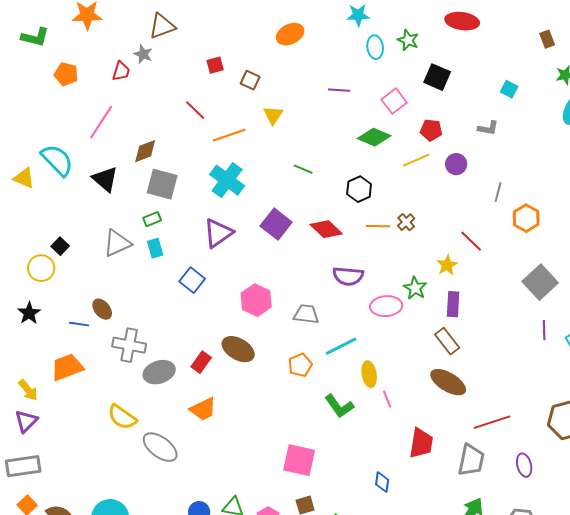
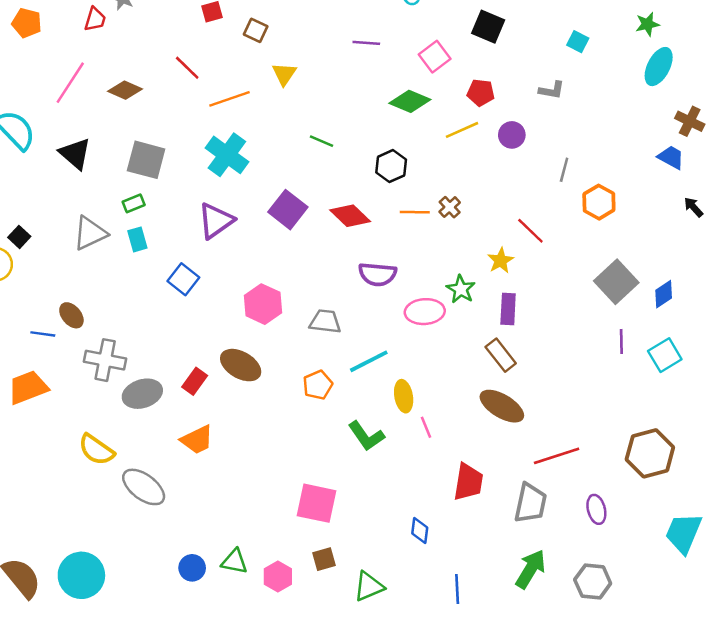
brown diamond: (145, 151) -> (125, 90), moved, turned 44

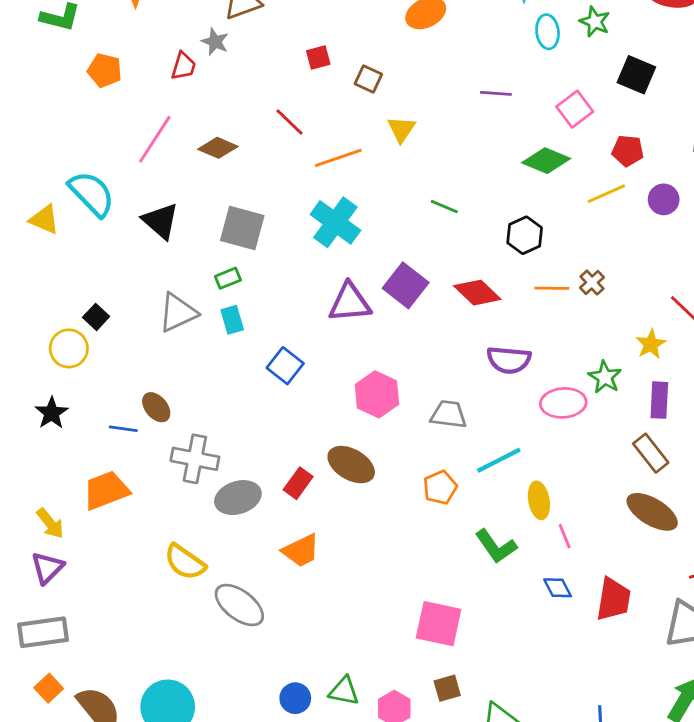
purple triangle: (216, 221) -> (350, 303), moved, turned 30
blue diamond: (420, 531) -> (558, 588), moved, turned -35

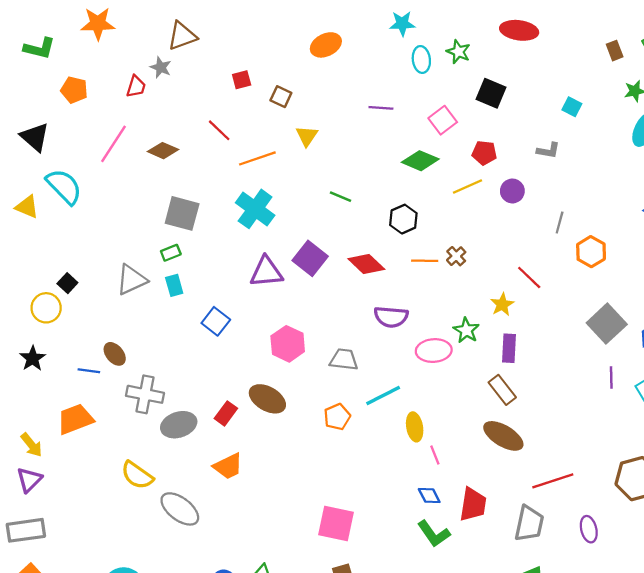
black triangle: (161, 221) -> (35, 137), moved
green L-shape: (496, 546) -> (434, 534), moved

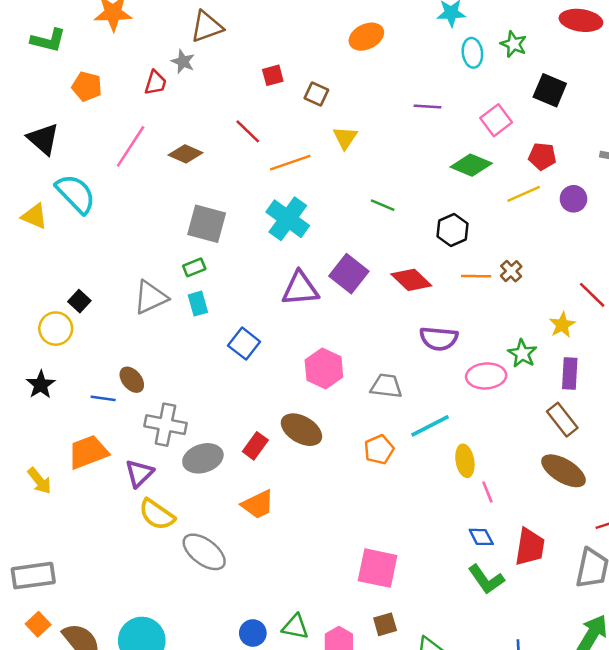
purple triangle: (29, 480) -> (139, 473), moved

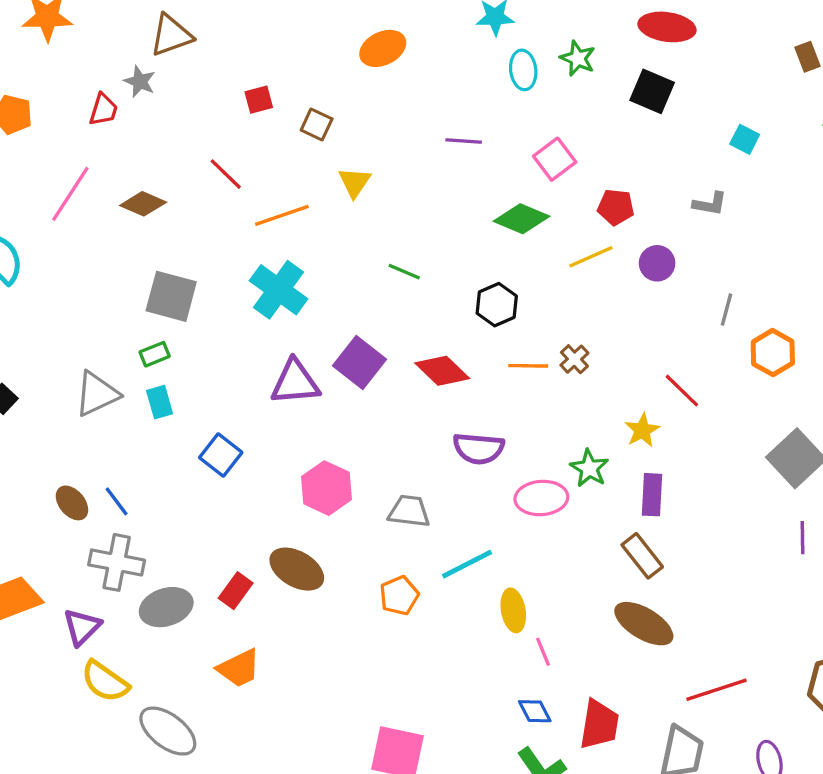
black square: (550, 90) -> (652, 91), moved
blue line: (103, 398) -> (117, 501), moved, turned 45

